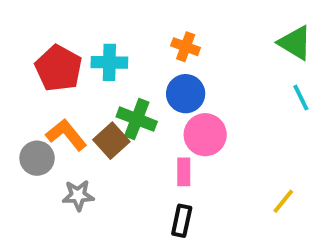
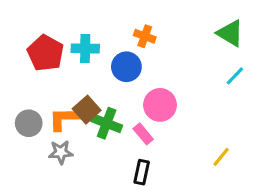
blue circle: (186, 94) -> (126, 67), moved
cyan line: (301, 98) -> (235, 76), turned 70
green cross: (137, 119) -> (107, 123), moved
orange L-shape: (66, 135) -> (64, 119), moved, turned -52
pink rectangle: (184, 172) -> (143, 134), turned -40

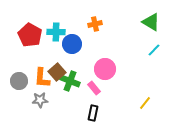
orange cross: (145, 36) -> (95, 24), turned -32
blue circle: (126, 67) -> (72, 44), moved
orange L-shape: (64, 119) -> (42, 78), turned -85

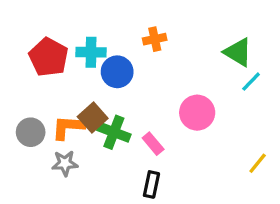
green triangle: (151, 22) -> (238, 52), moved
pink circle: (105, 69) -> (197, 113), moved
orange L-shape: (42, 78) -> (68, 127), turned 90
yellow line: (145, 103) -> (258, 163), moved

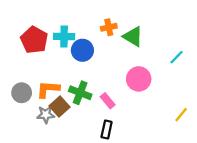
green triangle: (238, 52) -> (133, 36), moved
brown square: (93, 118) -> (59, 107), moved

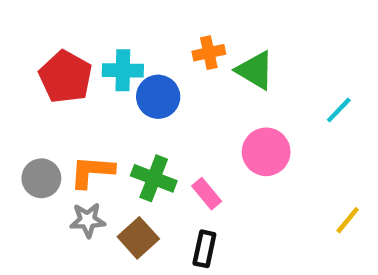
brown square: (59, 107) -> (138, 238), moved

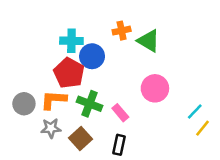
red pentagon: (66, 77) -> (69, 73), moved
cyan line: (339, 110) -> (195, 111), moved

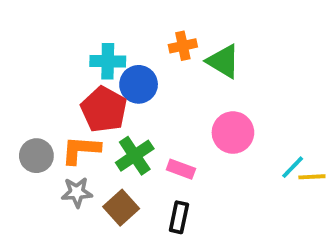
green cross: (89, 104) -> (135, 156), turned 35
pink rectangle: (120, 113) -> (181, 169), turned -30
yellow line: (202, 128) -> (312, 177), moved, turned 48

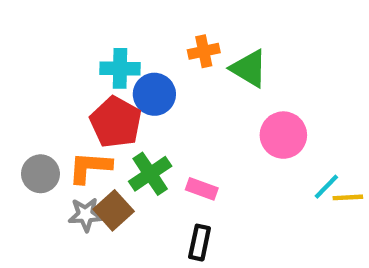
pink circle: (233, 133) -> (283, 135), moved
brown square: (121, 208) -> (114, 210), moved

